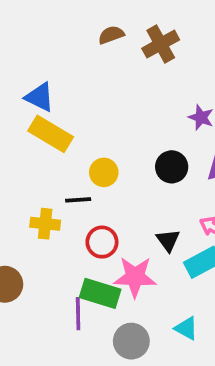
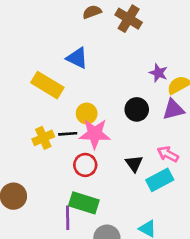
brown cross: (161, 44) -> (129, 19), turned -30
blue triangle: (40, 97) -> (77, 58), moved
yellow cross: (45, 224) -> (43, 138), moved, turned -30
pink star: (135, 277) -> (95, 134), moved

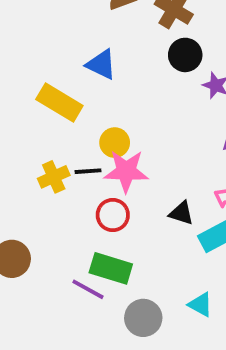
black circle: (137, 109) -> (185, 55), moved
black triangle: (134, 164) -> (181, 213), turned -36
purple line: (68, 218) -> (88, 289), turned -60

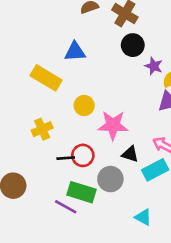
blue triangle: (101, 64) -> (75, 52), turned -30
black line: (88, 171) -> (66, 158), moved
pink star: (126, 171) -> (113, 125), moved
gray circle: (143, 318) -> (110, 179), moved

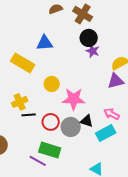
purple star: (154, 66) -> (93, 51), moved
black line: (66, 158) -> (29, 115), moved
gray circle: (110, 179) -> (71, 127), moved

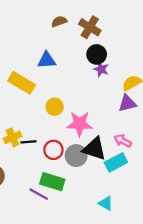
yellow cross: (20, 102) -> (13, 137), moved
black triangle: (87, 121) -> (94, 149), size x1.6

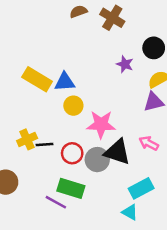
black circle: (97, 54) -> (154, 48), moved
blue triangle: (47, 60) -> (65, 82), moved
cyan rectangle: (116, 162) -> (141, 188), moved

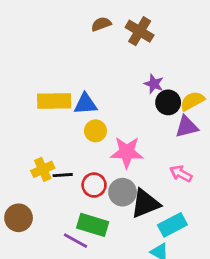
black circle: (154, 48) -> (168, 102), moved
yellow rectangle: (37, 79) -> (54, 101), turned -32
black triangle: (117, 152) -> (145, 204), moved, turned -40

